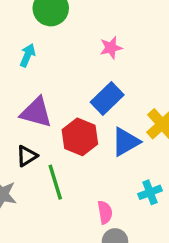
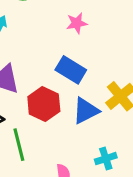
blue rectangle: (107, 98) -> (71, 70), turned 72

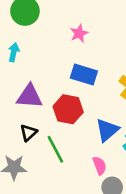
blue triangle: (86, 111) -> (107, 130), moved

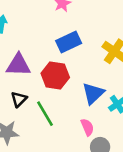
blue rectangle: (84, 74) -> (69, 42), turned -40

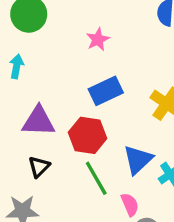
green line: (45, 114) -> (96, 178), moved

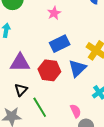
blue triangle: (138, 160) -> (77, 68), moved
green line: (96, 178) -> (40, 107), moved

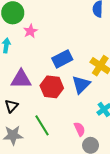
pink star: (54, 13) -> (30, 31), moved
black triangle: (21, 90) -> (11, 106), moved

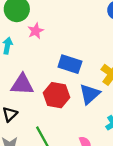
blue rectangle: (62, 59) -> (70, 64), turned 42

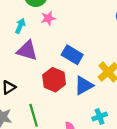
purple triangle: (22, 84) -> (27, 51), moved

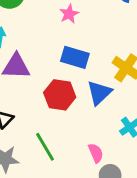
pink star: (48, 18) -> (69, 14), moved

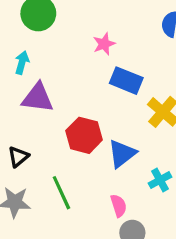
blue rectangle: (75, 57) -> (126, 81), moved
blue triangle: (99, 93) -> (122, 154), moved

